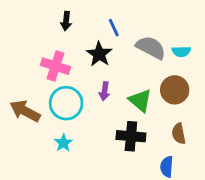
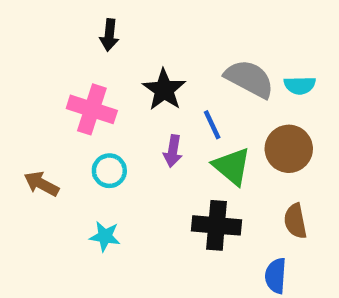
blue line: (114, 28) -> (212, 125), moved
cyan circle: (66, 103) -> (109, 171), size x0.6
brown arrow: (25, 111) -> (41, 184), size x0.7
cyan star: (63, 143) -> (105, 236), turned -30

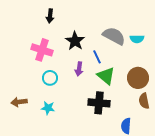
brown circle: (289, 149) -> (138, 78), moved
brown arrow: (41, 184) -> (19, 102), moved, turned -35
brown semicircle: (295, 221) -> (144, 101), moved

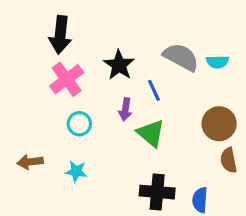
black arrow: (50, 16) -> (60, 35), moved, size x1.6
pink cross: (42, 50) -> (67, 79), turned 35
green triangle: (106, 76) -> (151, 133), moved
black cross: (99, 103) -> (157, 192), moved

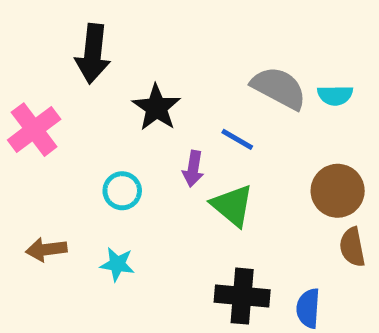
black star: (119, 65) -> (156, 108), moved
pink cross: (67, 79) -> (34, 130), moved
blue line: (154, 90) -> (237, 139), turned -35

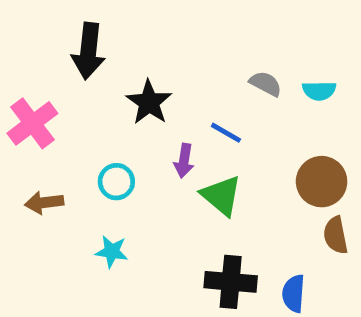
gray semicircle: (279, 88) -> (266, 84), size x0.6
brown arrow: (46, 250) -> (44, 203), moved

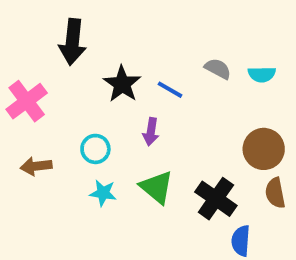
blue line: (226, 133) -> (170, 90), moved
green triangle: (221, 196) -> (157, 187), moved
cyan star: (112, 252) -> (103, 193), moved
black cross: (231, 282) -> (216, 199), moved, turned 30

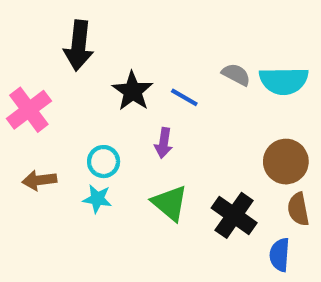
cyan semicircle: (262, 74) -> (284, 81), size x1.6
cyan star: (103, 193) -> (97, 199), moved
blue semicircle: (241, 241) -> (280, 255), moved

